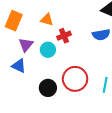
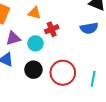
purple triangle: (26, 45) -> (13, 38), turned 35
black circle: (48, 88) -> (33, 70), moved

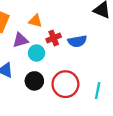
blue semicircle: (89, 28) -> (77, 41), moved
purple triangle: (13, 38) -> (20, 40), moved

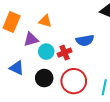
red cross: (54, 38) -> (65, 53), moved

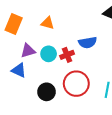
purple triangle: (31, 39) -> (28, 51), moved
black circle: (44, 78) -> (46, 92), moved

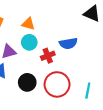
cyan circle: (49, 54) -> (29, 42), moved
black circle: (46, 92) -> (27, 82), moved

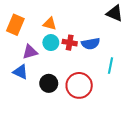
red cross: (48, 56) -> (70, 43), moved, turned 32
cyan line: (88, 91) -> (110, 66), moved

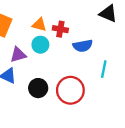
red cross: (70, 43) -> (60, 29), moved

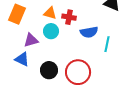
cyan line: (104, 69) -> (107, 44), moved

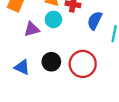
blue semicircle: (89, 32) -> (95, 21), turned 126
blue triangle: (22, 59) -> (22, 67), moved

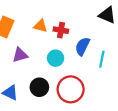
cyan circle: (53, 19) -> (56, 58), moved

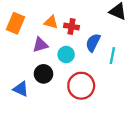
purple triangle: (20, 55) -> (40, 45), moved
black circle: (39, 87) -> (43, 74), moved

